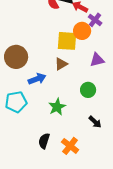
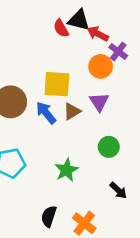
yellow square: (67, 41) -> (57, 84), moved
purple triangle: (97, 60) -> (99, 102), moved, turned -49
blue arrow: (37, 79) -> (46, 113), moved, turned -108

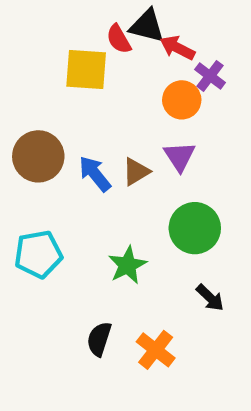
yellow square: (57, 84) -> (86, 69), moved
green circle: (109, 147) -> (195, 228), size x1.5

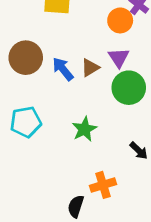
green circle: (195, 228) -> (129, 88), moved
black semicircle: (99, 339) -> (76, 206), moved
orange cross: (156, 350) -> (103, 185), turned 35

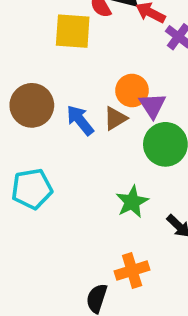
orange circle: (120, 20) -> (132, 91), moved
green star: (84, 129) -> (132, 202), moved

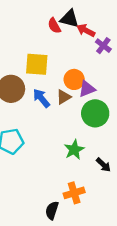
yellow square: (73, 31) -> (37, 64), moved
purple triangle: (152, 105) -> (87, 89), turned 42

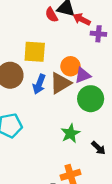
purple cross: (103, 46) -> (98, 34), turned -32
brown triangle: (64, 97) -> (60, 83), size x1.5
blue arrow: (41, 98) -> (39, 84), turned -120

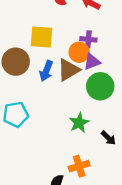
purple cross: (98, 34) -> (88, 39), moved

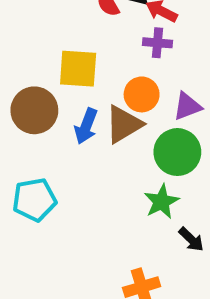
purple cross: (88, 39) -> (157, 43), moved
purple triangle: (92, 62) -> (187, 106), moved
green star: (79, 123) -> (161, 202), moved

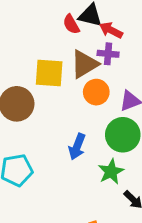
brown triangle: (124, 124) -> (84, 64), moved
blue arrow: (86, 126) -> (77, 147), moved

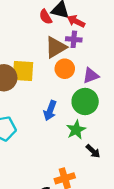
yellow square: (49, 73) -> (23, 71), moved

